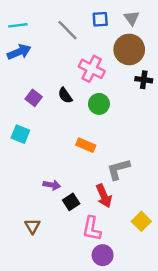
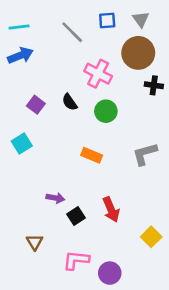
cyan square: (20, 134) -> (22, 144), turned 36
gray L-shape: (118, 169) -> (145, 154), moved
pink L-shape: (92, 229) -> (76, 260), moved, turned 85

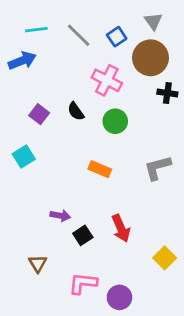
blue square: (107, 21) -> (117, 37), moved, turned -30
cyan line: (19, 27) -> (36, 30), moved

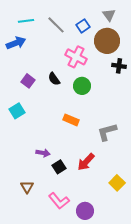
gray L-shape: (158, 168) -> (107, 132), moved
red arrow: (121, 228) -> (86, 162), turned 66
pink L-shape: (83, 283) -> (59, 201), turned -135

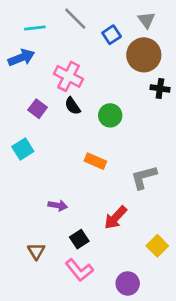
gray line: (56, 25) -> (75, 19), moved
pink cross: (76, 57) -> (69, 76), moved
black square: (59, 167) -> (79, 239), moved
purple circle: (85, 211) -> (128, 283), moved

